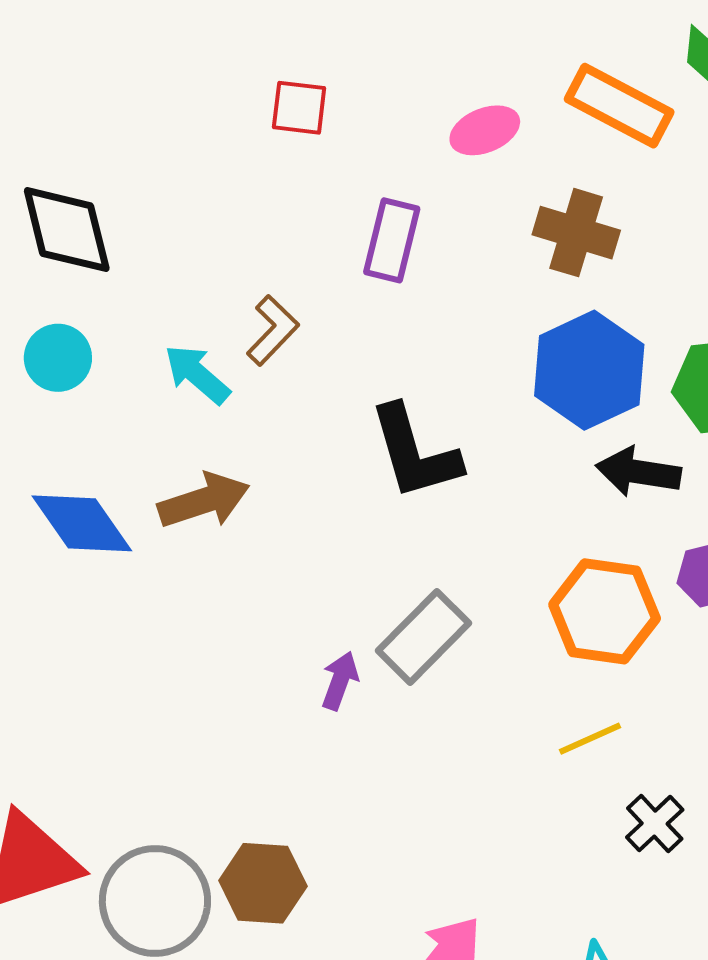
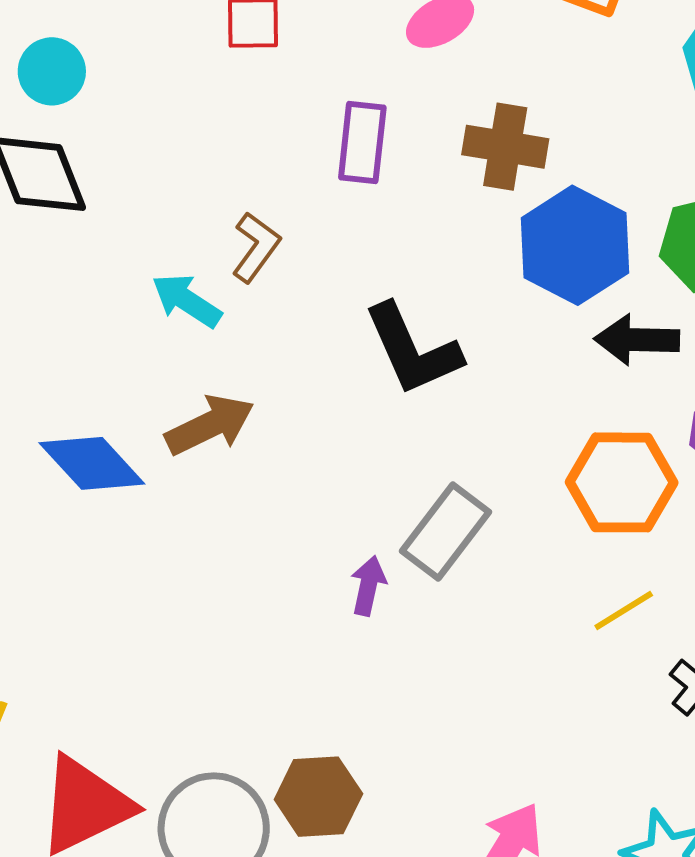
brown cross: (576, 233) -> (505, 147), moved
cyan circle: (58, 358) -> (52, 71), moved

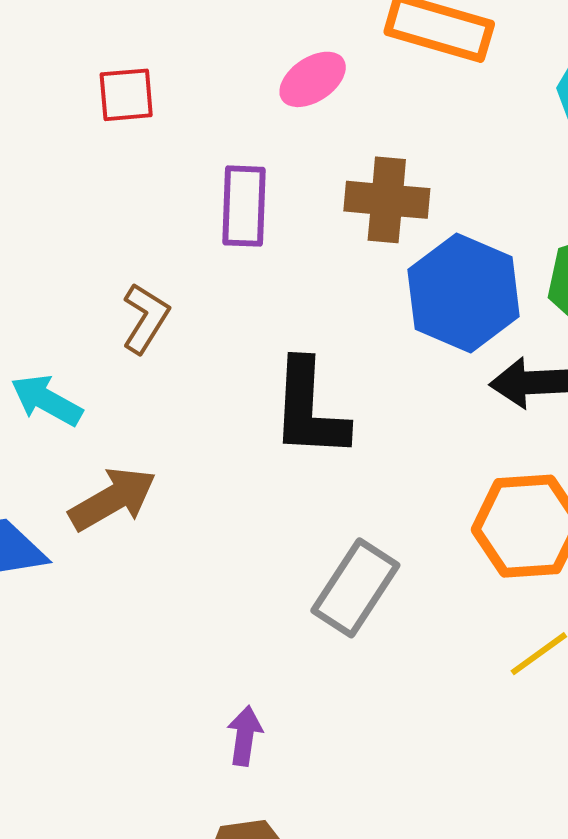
cyan arrow: (187, 300) -> (46, 400), moved
black L-shape: (413, 350) -> (309, 409), turned 31
purple arrow: (368, 586) -> (245, 736), moved

